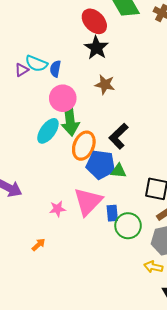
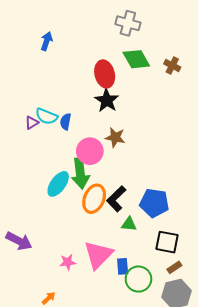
red ellipse: (94, 21) -> (105, 74), turned 30
pink circle: (63, 98) -> (90, 151), moved
black L-shape: (119, 136) -> (116, 199), moved
blue pentagon: (101, 165) -> (154, 203), moved

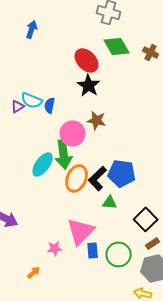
red ellipse: (105, 74) -> (87, 60), turned -30
blue pentagon: (154, 203) -> (122, 173), moved
black square: (167, 242) -> (146, 219), turned 35
pink star: (68, 262) -> (55, 248), moved
blue rectangle: (123, 266) -> (93, 250), moved

